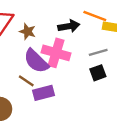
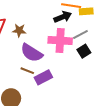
black arrow: (69, 26) -> (63, 17), moved
pink cross: (56, 53) -> (60, 41), moved

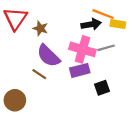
black square: (84, 51) -> (102, 88), moved
purple rectangle: (43, 77) -> (80, 70), moved

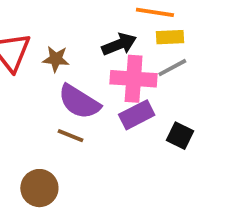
black arrow: (91, 24) -> (119, 44), moved
yellow rectangle: (118, 24) -> (170, 37), moved
black square: (102, 88) -> (180, 136), turned -32

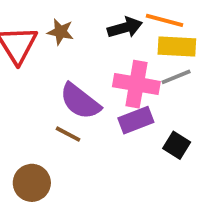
yellow rectangle: (170, 37) -> (177, 47), size x1.4
black arrow: (119, 44) -> (125, 28), moved
brown star: (56, 59) -> (60, 32), moved

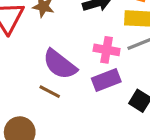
pink cross: (136, 84) -> (107, 50), size x0.7

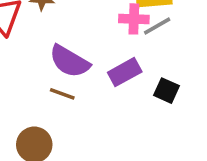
pink cross: (107, 50) -> (134, 19), moved

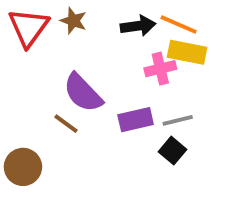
pink cross: (134, 19) -> (160, 69), turned -32
gray line: (157, 26) -> (178, 120), moved

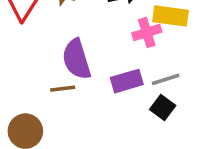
purple semicircle: (83, 93) -> (76, 59), turned 30
brown line: (66, 124) -> (63, 89), turned -40

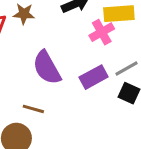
brown line: (63, 89) -> (33, 109), moved, turned 35

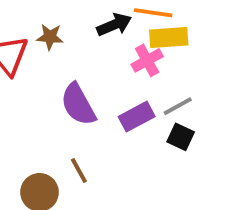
brown line: (33, 109) -> (79, 170), moved, turned 45

